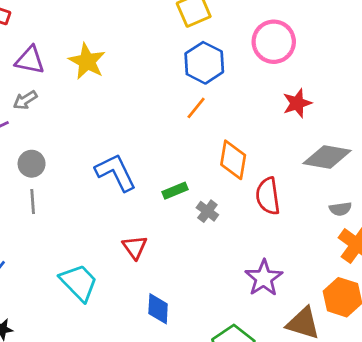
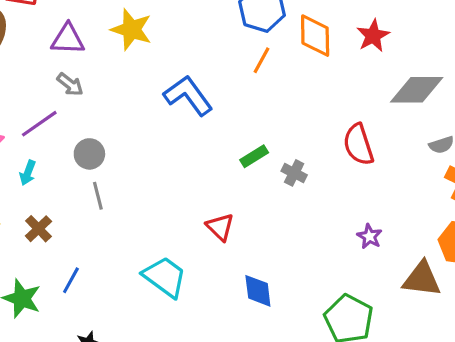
gray arrow: (25, 100) -> (70, 84), turned -100
orange diamond: (233, 160) -> (315, 36), moved
blue L-shape: (116, 172) -> (188, 95), moved
purple star: (264, 278) -> (369, 236), size x0.6

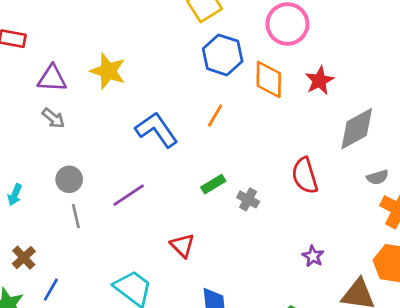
orange line: (262, 60) -> (215, 116), moved
gray diamond: (417, 90) -> (357, 129), turned -30
purple line: (39, 124) -> (129, 195), moved
brown cross: (38, 229) -> (24, 258), moved

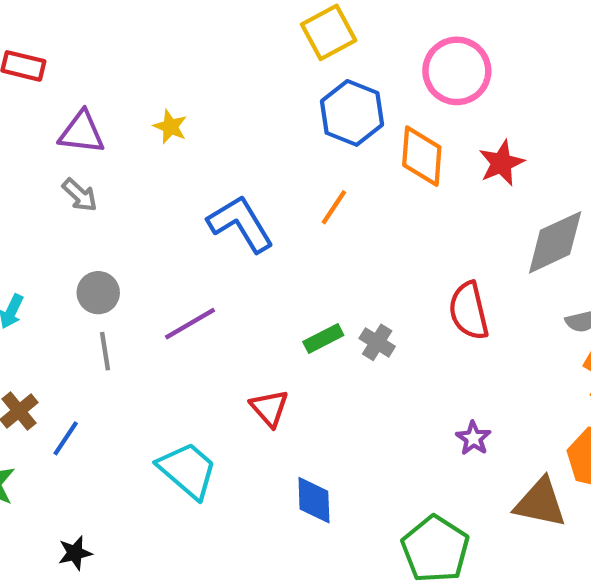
yellow star: (108, 71) -> (170, 127), size x0.6
green rectangle: (213, 184) -> (323, 339), moved
blue line: (51, 290) -> (66, 438), moved

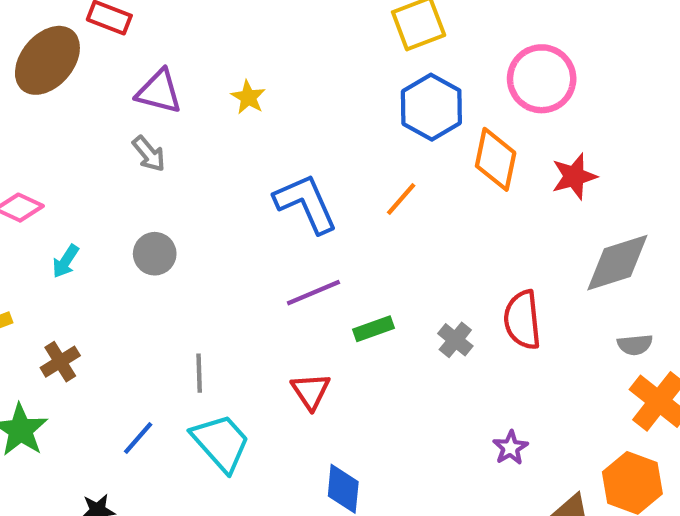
purple line: (190, 324) -> (313, 293), moved
gray cross: (377, 342) -> (455, 340), moved
gray line: (105, 351) -> (199, 373), moved
blue line: (66, 438) -> (138, 438), moved

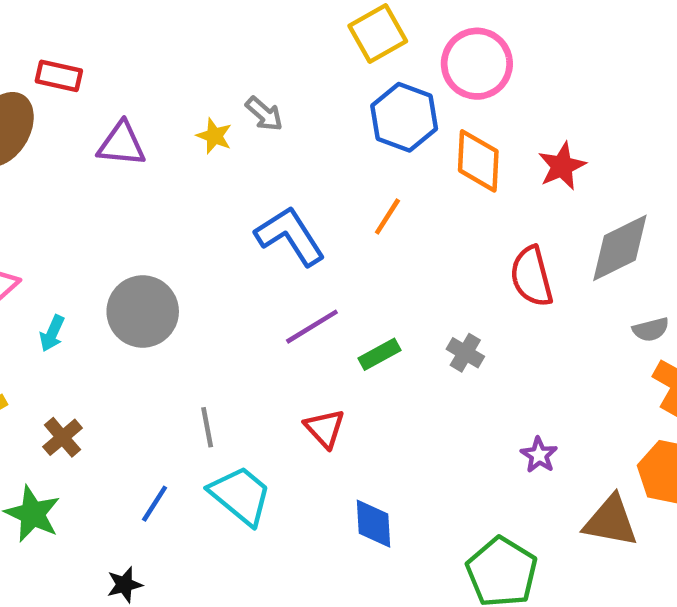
pink circle: (542, 79) -> (477, 64), moved
gray arrow: (149, 154) -> (264, 114), moved
gray circle: (155, 254) -> (143, 312), size x1.6
red semicircle: (522, 320) -> (532, 276), moved

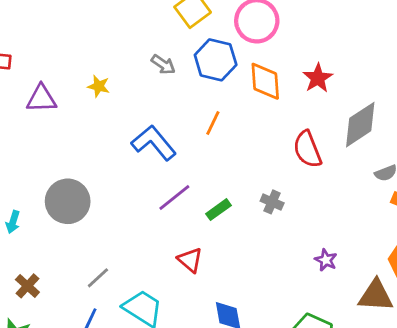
gray arrow: (264, 114) -> (163, 65), moved
gray line: (207, 427) -> (98, 278), moved, turned 65

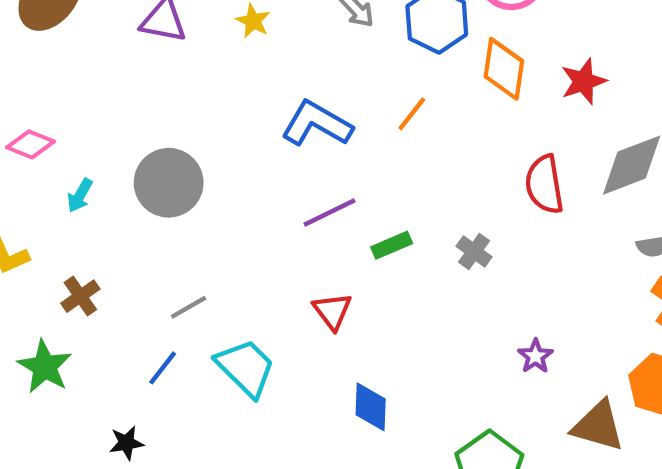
blue L-shape: (154, 143) -> (317, 124), turned -33

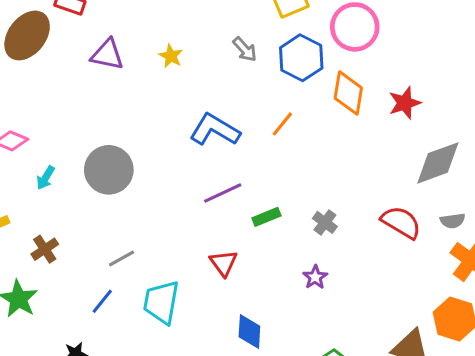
red semicircle: (544, 184) -> (401, 222), moved, turned 129
purple star: (535, 356) -> (315, 277), moved
cyan trapezoid: (246, 368) -> (161, 302), turned -126

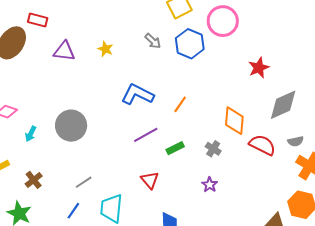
orange diamond: (348, 93) -> (234, 121), moved
orange line: (282, 124) -> (180, 104), moved

